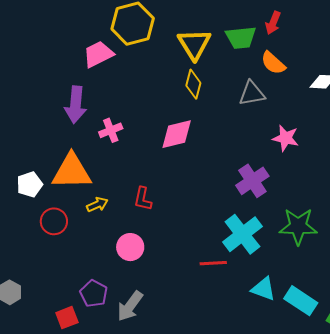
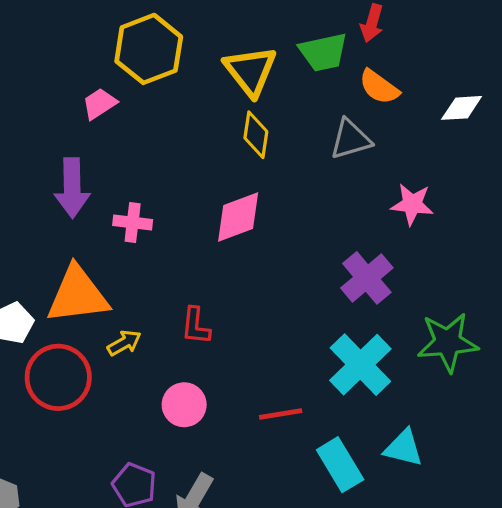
pink trapezoid: (98, 54) -> (99, 104), size x0.7
pink cross: (111, 130) -> (133, 222), turned 35
red circle: (54, 221) -> (58, 377), size x1.5
red line: (213, 263) -> (281, 414), moved
cyan rectangle: (301, 301) -> (340, 465), moved, turned 32

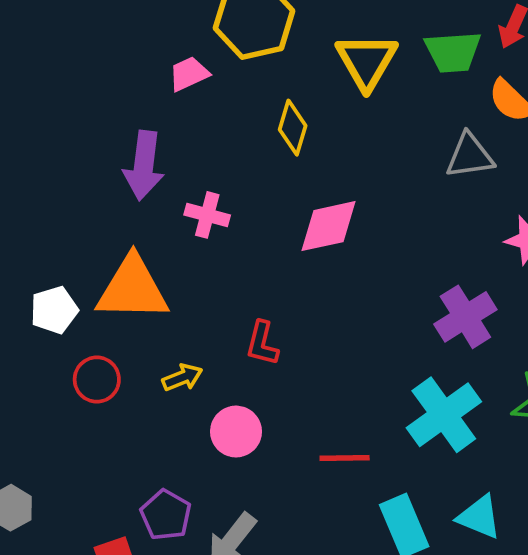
yellow diamond: (256, 135) -> (293, 128), moved
yellow arrow: (124, 343) -> (182, 378), moved
red circle: (58, 377) -> (97, 380), size x0.6

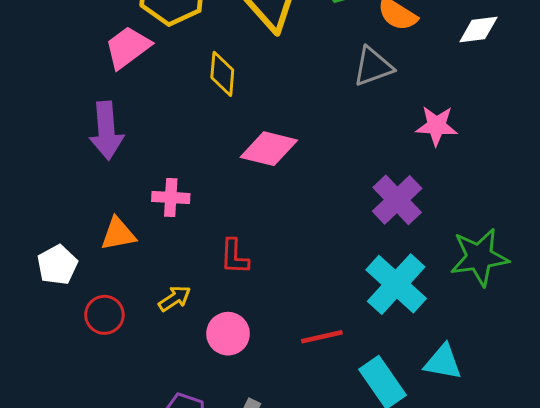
pink trapezoid: (189, 74) -> (128, 47), size x1.4
pink cross: (207, 215) -> (171, 197), moved
pink diamond: (328, 226) -> (269, 149), turned 38
orange triangle: (132, 289) -> (118, 234), size x0.6

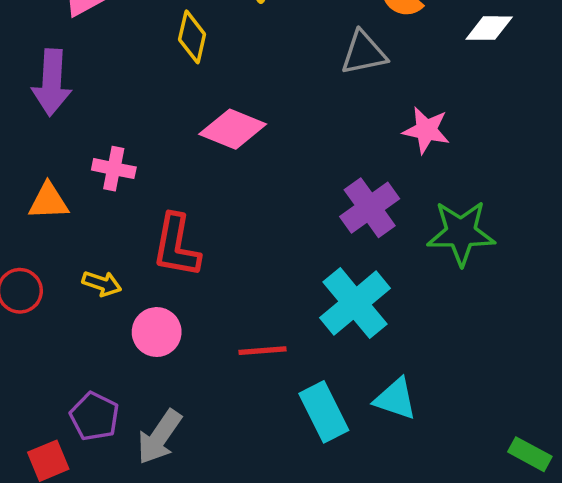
red L-shape: (234, 257) -> (176, 246), size x1.5
green star: (479, 257) -> (461, 233), moved
yellow arrow: (175, 298) -> (102, 284), turned 44

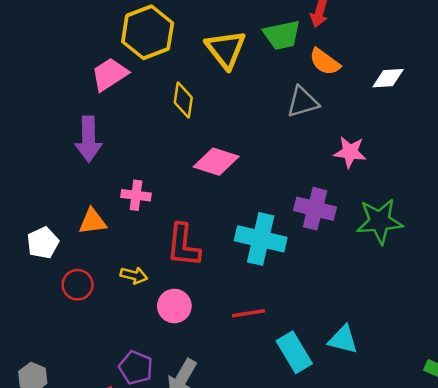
purple cross: (370, 208) -> (315, 209), turned -36
cyan cross: (355, 303) -> (261, 239), moved, turned -33

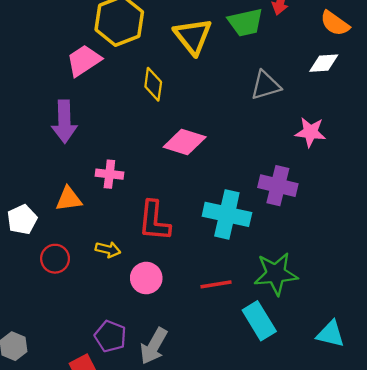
orange semicircle: (325, 62) -> (335, 23), moved
white diamond: (388, 78) -> (324, 63), moved
green star: (380, 221) -> (276, 274), moved
cyan triangle: (343, 339) -> (330, 334), moved

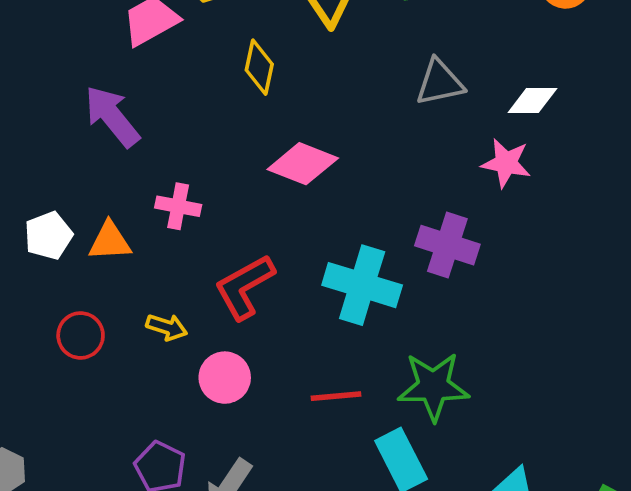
white diamond: (324, 63) -> (532, 100), moved
purple arrow: (64, 122) -> (112, 116), turned 138
white pentagon: (22, 219) -> (48, 236), moved
red L-shape: (154, 221) -> (244, 287), turned 51

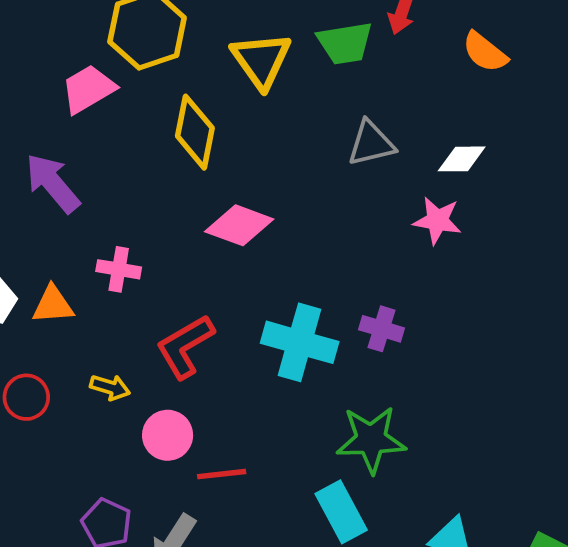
yellow diamond: (259, 67) -> (195, 132), size x1.4
purple cross: (447, 245) -> (381, 329), moved, size x0.7
red line: (336, 396) -> (222, 474), moved

